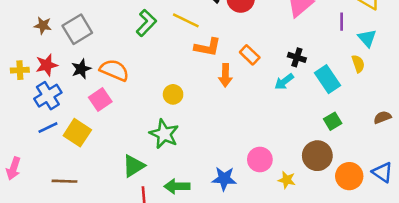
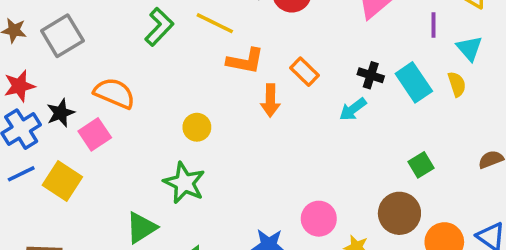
black star: (81, 69) -> (61, 113), moved
cyan rectangle: (328, 79) -> (414, 82), moved

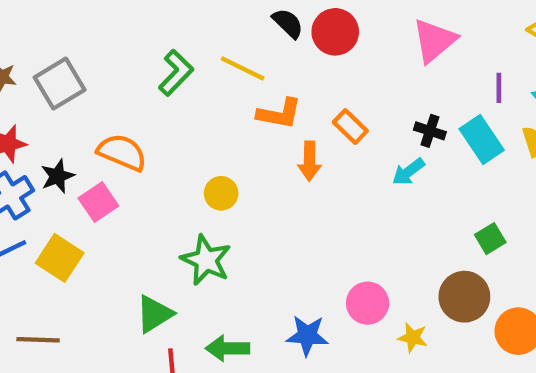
purple line: (434, 25) -> (499, 88), moved

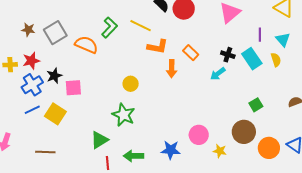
orange semicircle: (122, 152) -> (86, 45), moved
pink square: (98, 202) -> (73, 88), turned 30

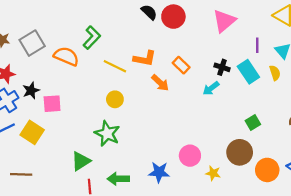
yellow line: (141, 26) -> (115, 66), moved
orange arrow: (172, 69) -> (160, 83), turned -48

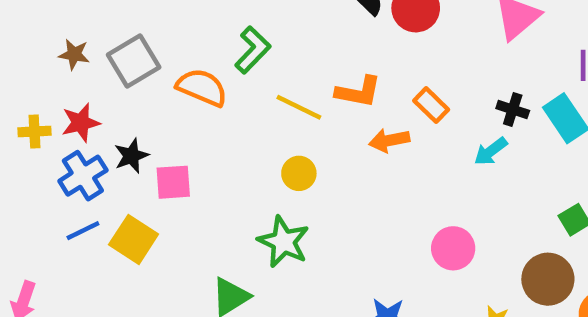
orange arrow: (160, 83) -> (389, 140), turned 126
pink circle: (190, 156) -> (453, 248), moved

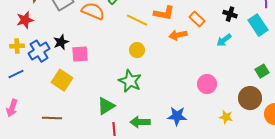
black cross: (513, 109) -> (230, 14), moved
red star: (81, 123) -> (25, 20), moved
yellow cross: (34, 132) -> (17, 46), moved
blue line: (83, 231) -> (16, 74), moved

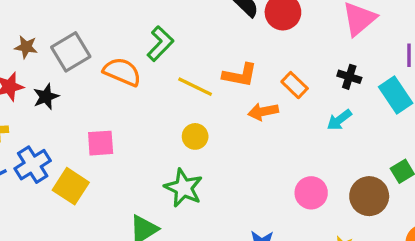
black star: (61, 42) -> (46, 97), moved
blue cross: (39, 51) -> (33, 165), moved
brown circle: (250, 98) -> (369, 196), moved

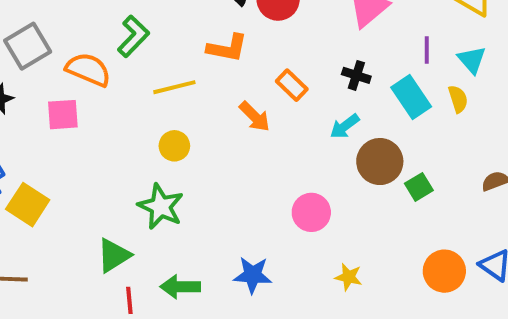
orange L-shape: (240, 75) -> (227, 48), moved
yellow line: (195, 87) -> (174, 87), turned -40
orange arrow: (263, 112) -> (255, 117), turned -124
pink square: (101, 143) -> (63, 115), moved
brown circle: (369, 196) -> (380, 162), moved

